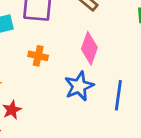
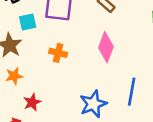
blue star: (79, 86) -> (93, 104), moved

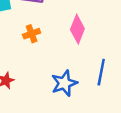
orange cross: (58, 53) -> (32, 34), turned -35

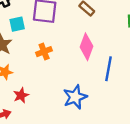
blue line: (101, 72) -> (108, 69), moved

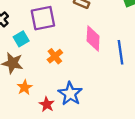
blue star: (75, 97) -> (70, 94), moved

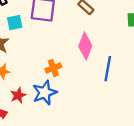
orange cross: (55, 56) -> (53, 68), moved

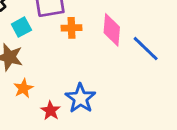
orange cross: (53, 68) -> (72, 28), moved, turned 35
blue line: (108, 69) -> (146, 49), turned -40

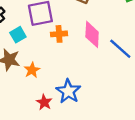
orange star: (23, 88) -> (32, 70), moved

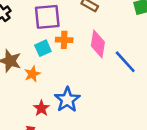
cyan square: (18, 35) -> (43, 48), moved

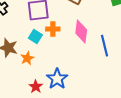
cyan square: (43, 48) -> (35, 36), turned -32
blue line: (125, 62) -> (104, 46), turned 30

